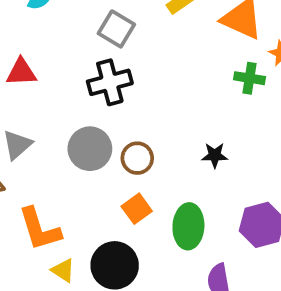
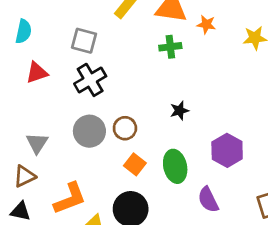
red triangle: (21, 72) -> (37, 73), moved
green cross: (249, 78) -> (170, 47), moved
orange L-shape: (40, 229) -> (70, 198), turned -78

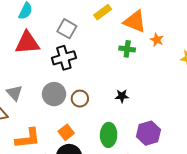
red triangle: (37, 73) -> (27, 43), size x1.5
gray triangle: (37, 143) -> (15, 93), turned -30
orange square: (135, 164) -> (66, 132), moved

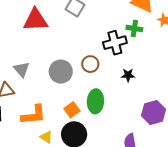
black cross: (64, 58) -> (115, 43), moved
brown circle: (80, 99) -> (90, 64), moved
green ellipse: (109, 135) -> (95, 101), moved

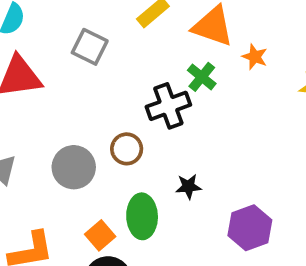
green cross: (134, 29) -> (202, 77), turned 35
black star: (128, 75) -> (188, 186), moved

